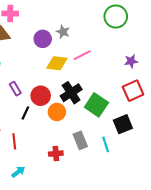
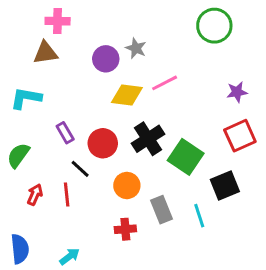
orange circle: (57, 112) -> (127, 185), moved
black line: (25, 113) -> (80, 169), turned -72
red line: (14, 141) -> (67, 195), moved

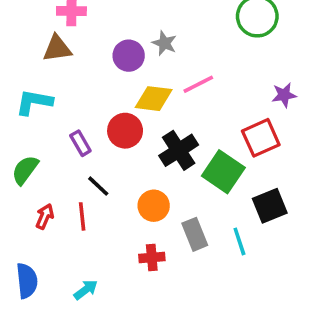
red square: (240, 136) -> (261, 138), moved
red circle: (103, 143) -> (125, 131), moved

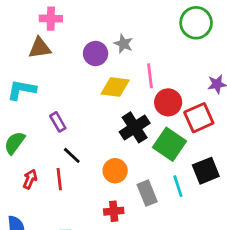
pink line: (198, 84) -> (150, 76), turned -70
red circle: (125, 131) -> (168, 102), moved
cyan line: (239, 241) -> (178, 186), moved

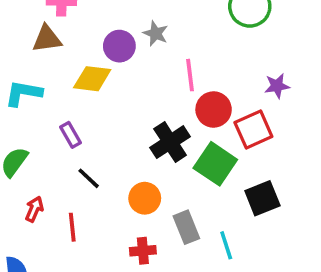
yellow diamond: (115, 87) -> (92, 79), moved
red line: (59, 179) -> (72, 227), moved
cyan line: (178, 186) -> (226, 245), moved

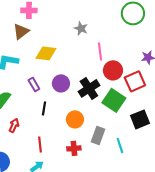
brown triangle: (47, 39) -> (21, 31), turned -30
purple circle: (119, 46) -> (61, 83), moved
black line: (89, 178) -> (44, 108), turned 56
red line: (72, 227) -> (40, 144), moved
gray rectangle: (186, 227) -> (98, 135), turned 42

